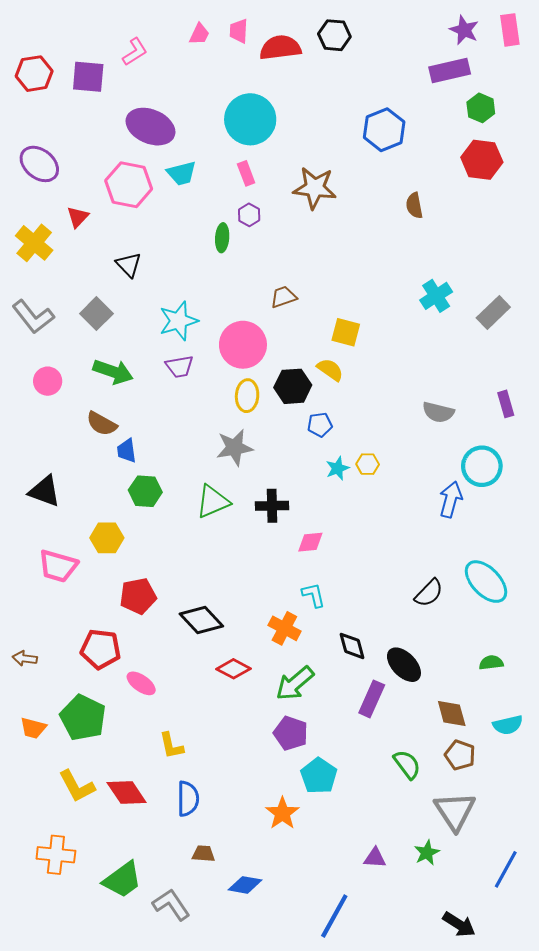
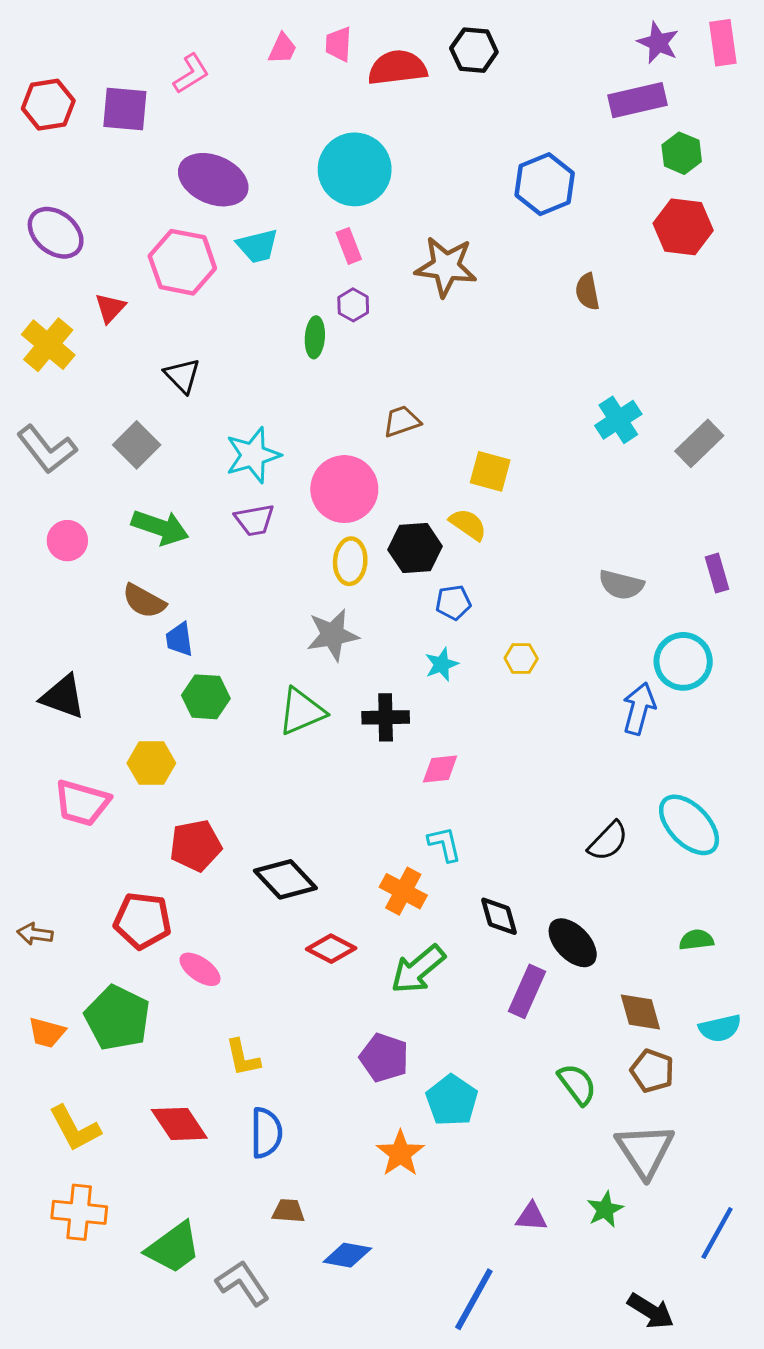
cyan star: (337, 468) -> (442, 664), moved
purple pentagon: (291, 733) -> (384, 1058), moved
yellow L-shape: (77, 786) -> (75, 1128), moved

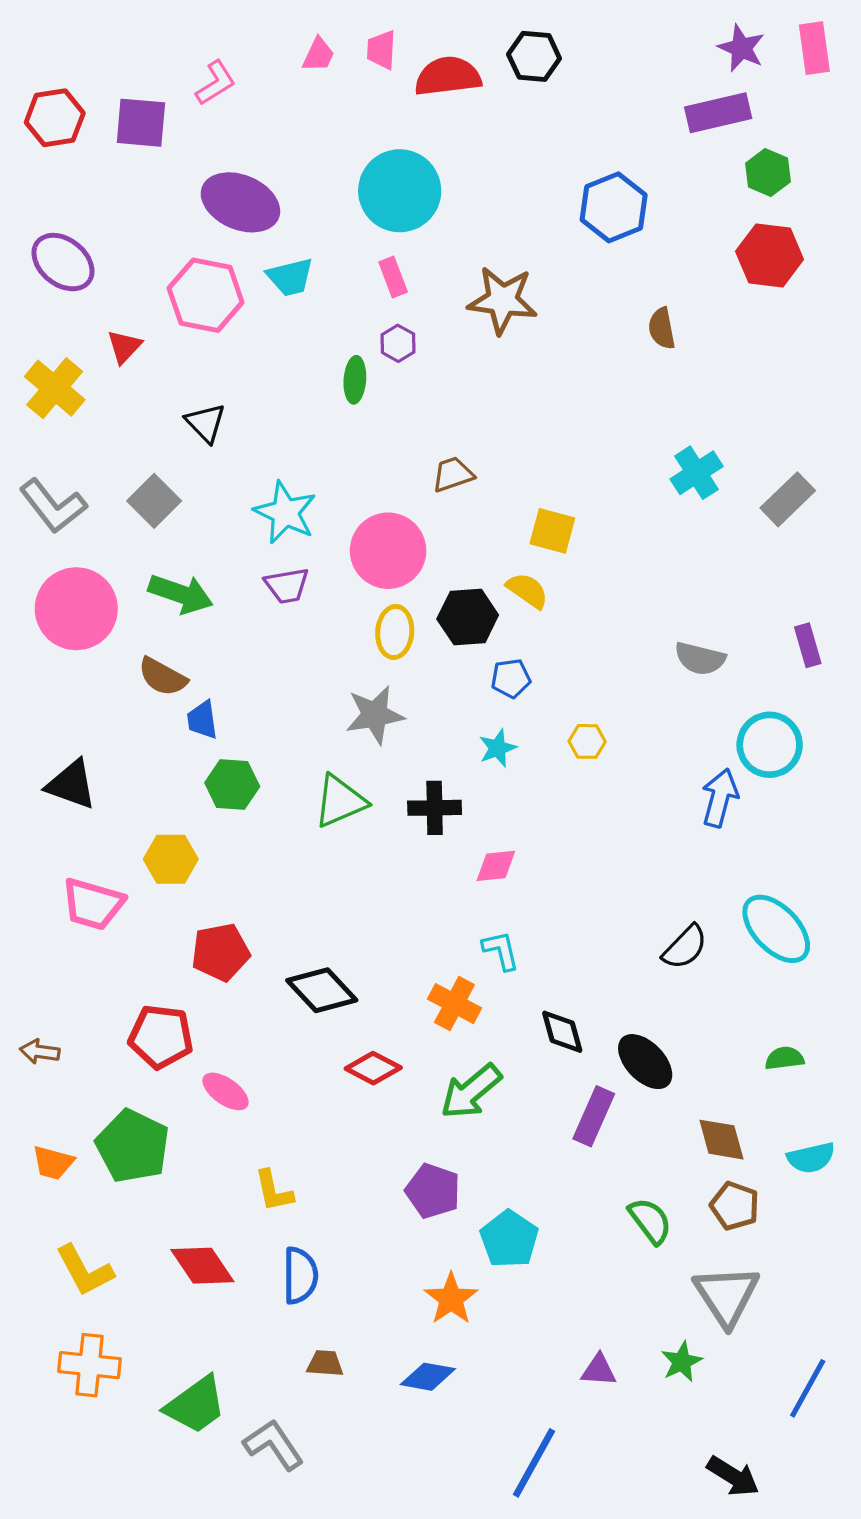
cyan star: (253, 455) -> (285, 513), turned -30
pink circle: (67, 541) -> (76, 609), size x1.8
blue diamond: (347, 1255) -> (428, 1377), moved

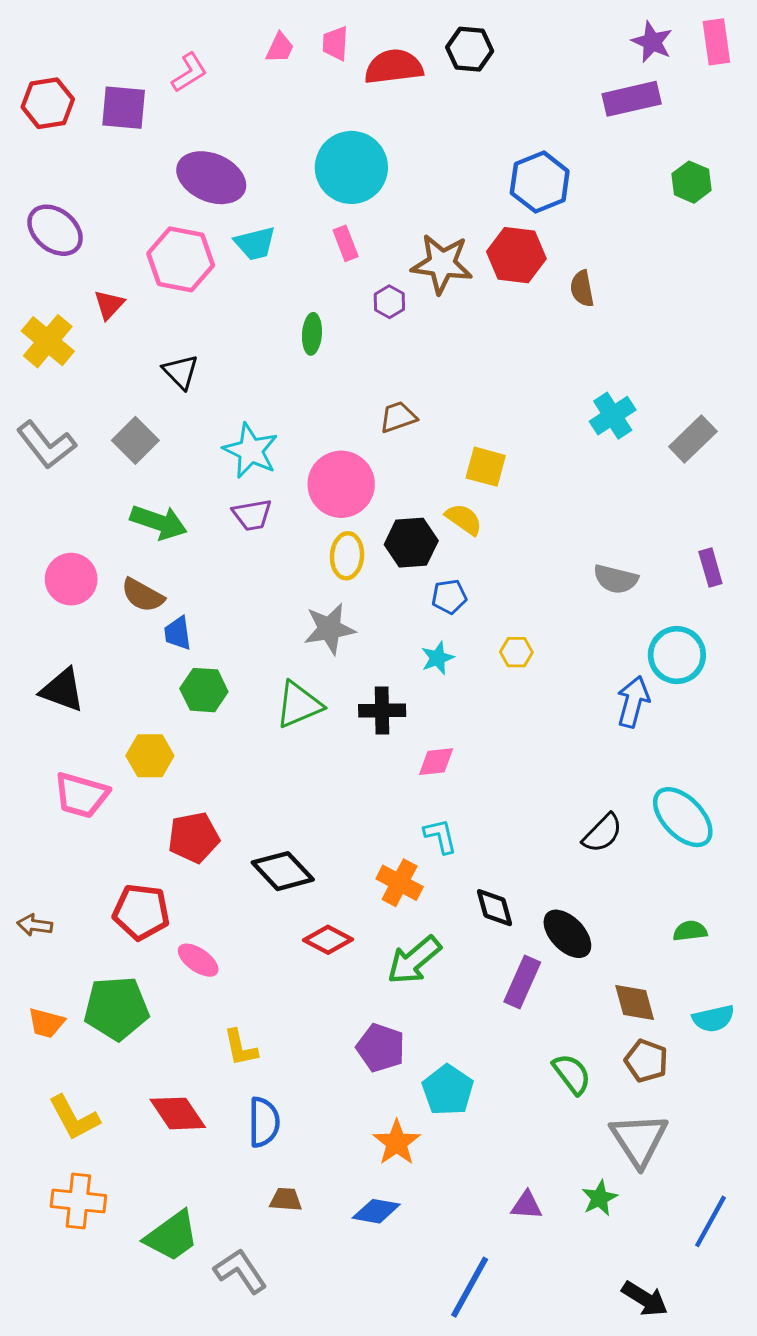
green hexagon: (768, 173) -> (692, 182), moved
red hexagon: (770, 255) -> (516, 255), moved
purple hexagon: (398, 343) -> (389, 302), moved
pink circle: (76, 609) -> (71, 579), moved, size x0.7
green pentagon: (133, 1146) -> (116, 1008), turned -30

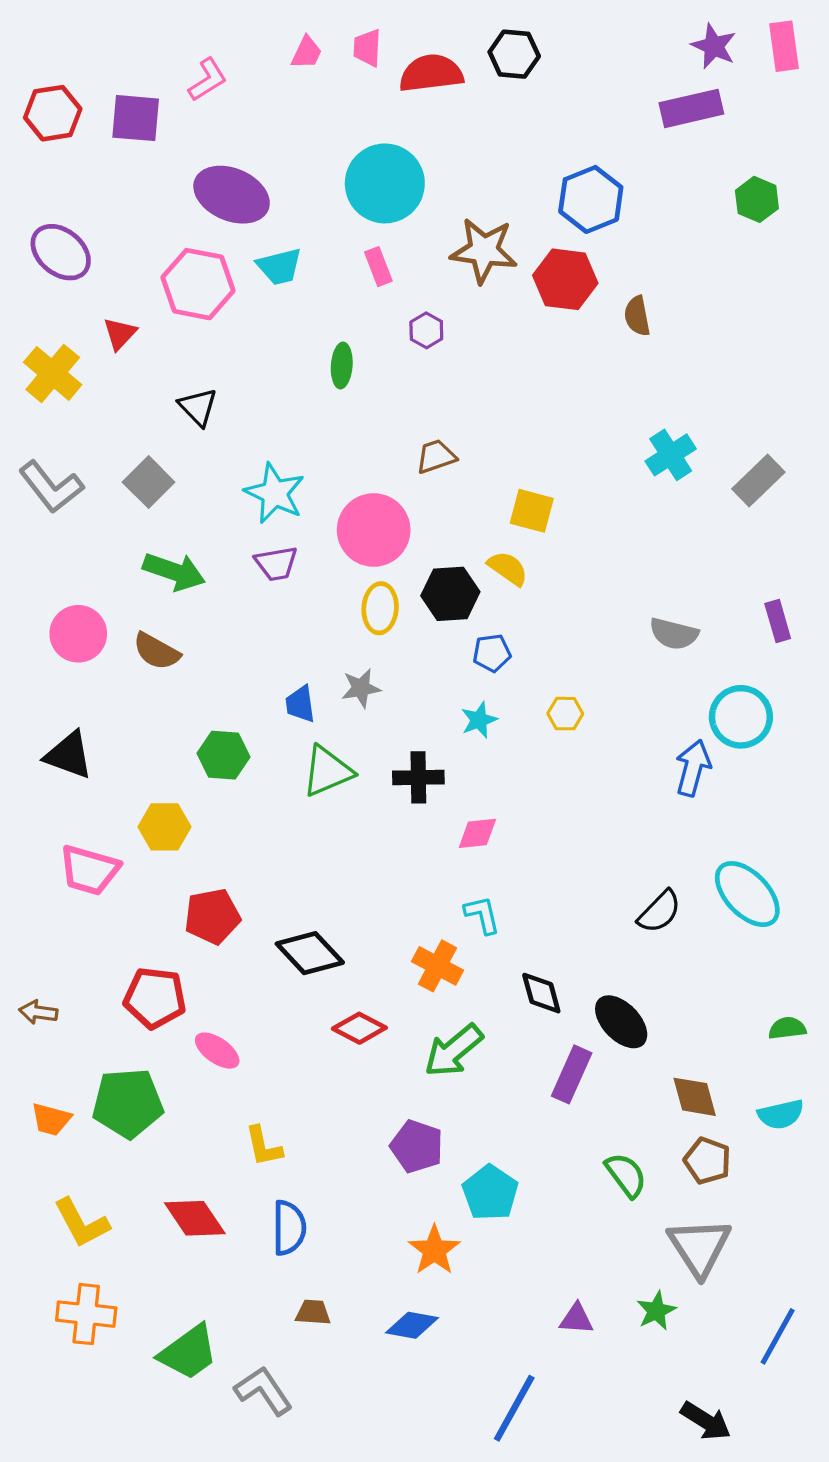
brown star: (442, 264) -> (484, 251), moved
gray star: (329, 629) -> (361, 688), size x0.7
blue trapezoid: (178, 633) -> (300, 704), moved
green semicircle: (690, 931) -> (787, 1028), moved

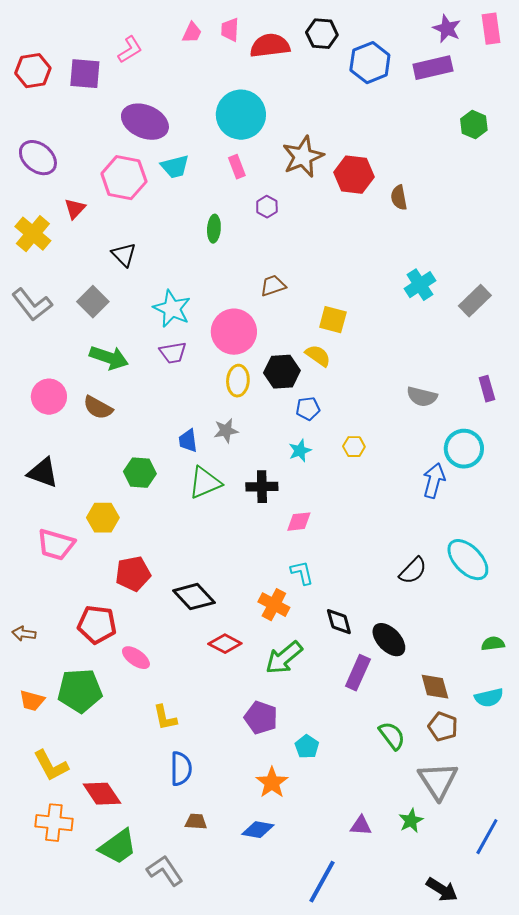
blue hexagon: (591, 199) -> (370, 63), moved
brown star: (484, 251) -> (303, 157), turned -30
cyan pentagon: (490, 1193) -> (307, 747), size x0.7
red diamond: (195, 1218) -> (102, 794), moved

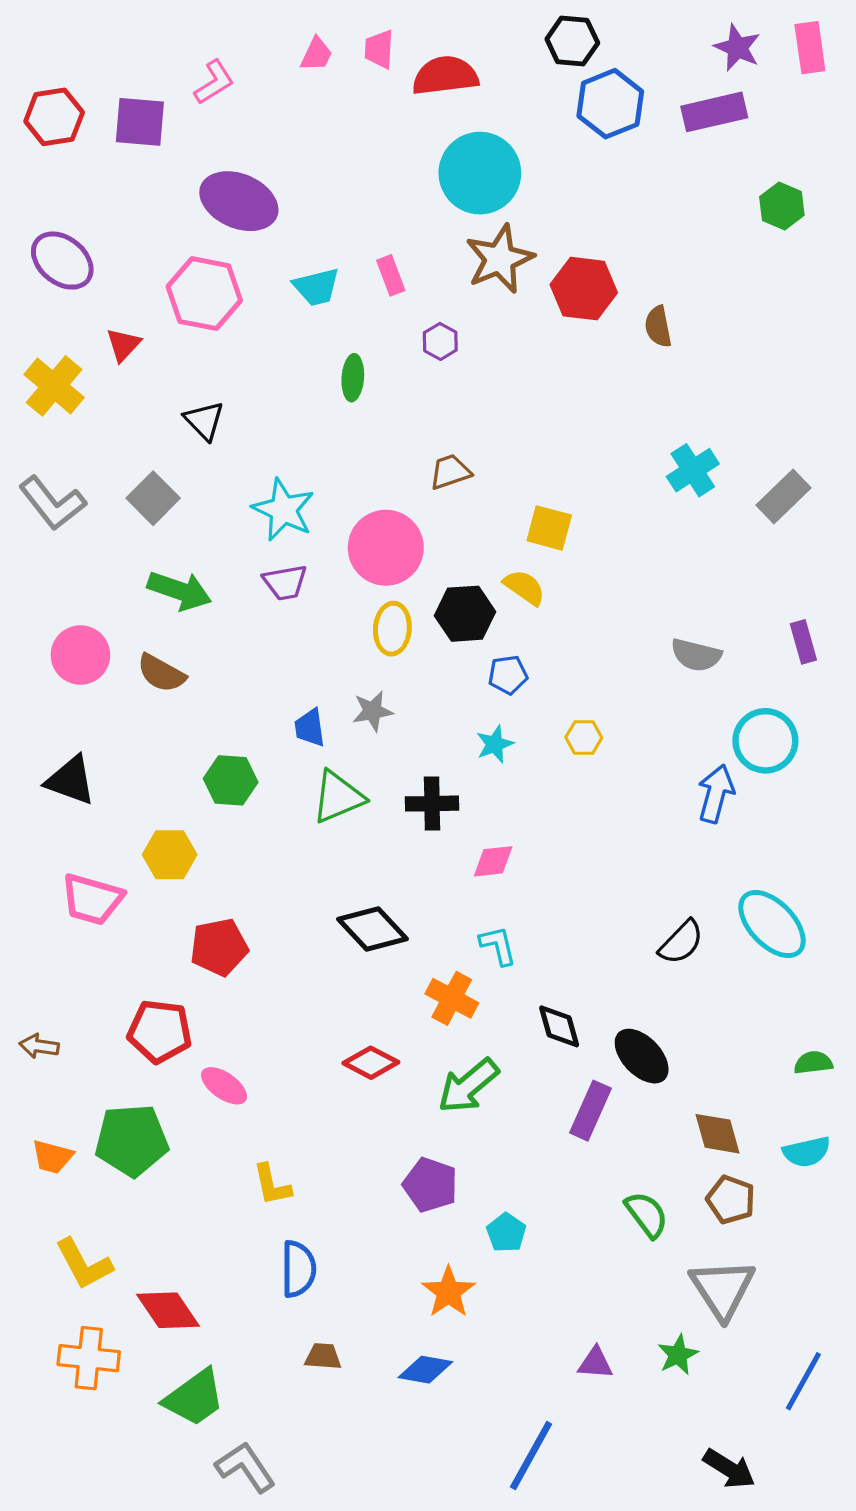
black hexagon: (322, 34) -> (572, 41), moved
cyan circle: (241, 115) -> (480, 173), moved
cyan trapezoid: (175, 167) -> (316, 287), moved
black diamond: (194, 597) -> (373, 929), moved
gray L-shape: (165, 871) -> (245, 1467), moved

